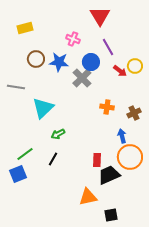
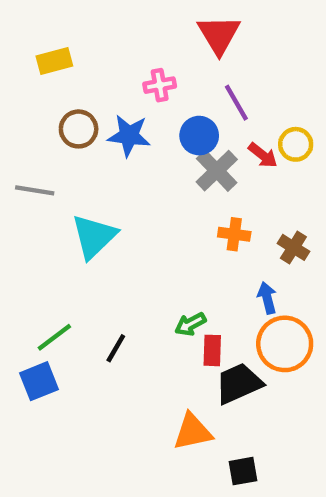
pink cross: (73, 39) -> (160, 85), turned -32
gray cross: (82, 78) -> (217, 171), moved
brown cross: (134, 113) -> (293, 247), turned -32
green arrow: (58, 134) -> (190, 324), moved

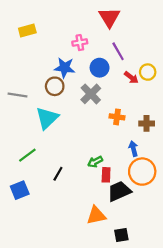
brown circle: (79, 129) -> (55, 86), moved
gray cross: (217, 171) -> (91, 94), moved
brown cross: (293, 247) -> (147, 123), turned -32
green line: (54, 337) -> (27, 155), moved

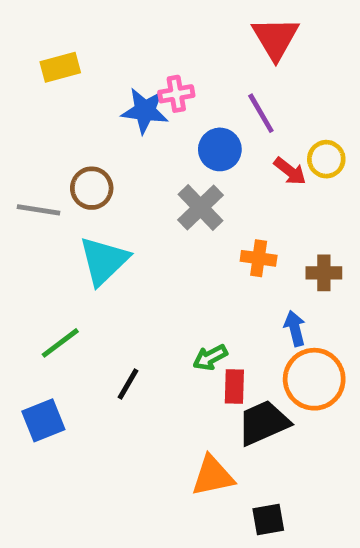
red triangle: (109, 17) -> (275, 38), moved
blue star: (65, 68) -> (145, 111), moved
brown circle: (55, 86) -> (92, 188), moved

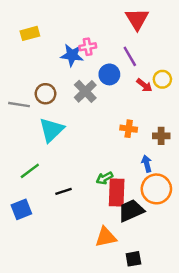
gray cross: (201, 207) -> (85, 91), moved
black line: (128, 384) -> (64, 191), turned 42
red rectangle: (234, 386) -> (117, 193), size x1.6

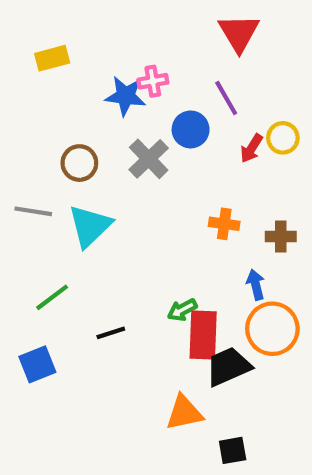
red arrow: (144, 85) -> (251, 148), turned 84
gray line: (19, 105) -> (33, 211), moved

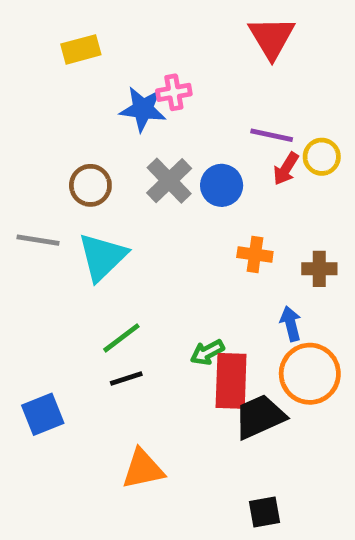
yellow rectangle: (52, 58) -> (81, 49), moved
purple line: (226, 98) -> (272, 135), moved, turned -48
blue circle: (191, 129) -> (222, 185), moved
green line: (52, 297) -> (121, 338), moved
orange triangle: (184, 413) -> (143, 469), moved

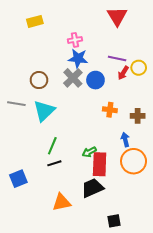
blue star: (143, 109) -> (78, 58), moved
green line: (121, 338) -> (52, 146), turned -30
black trapezoid: (260, 417) -> (92, 188), moved

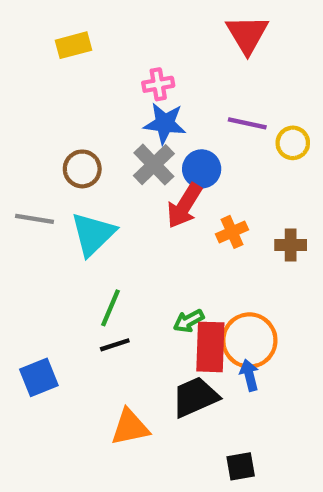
red arrow: (123, 73) -> (184, 206), moved, size x1.5
orange cross: (110, 110) -> (232, 232), turned -32
blue arrow: (125, 140) -> (249, 375), moved
orange circle: (134, 161) -> (249, 340), moved

